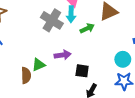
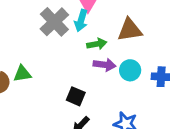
purple arrow: (63, 55) -> (105, 65), moved
cyan circle: (123, 59) -> (130, 70), moved

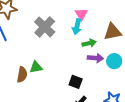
gray cross: (54, 22) -> (45, 27), moved

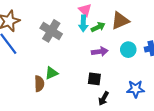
green arrow: (89, 43) -> (98, 27), moved
purple arrow: (95, 58) -> (100, 52), moved

